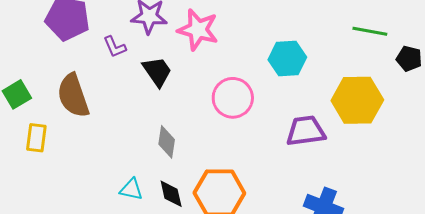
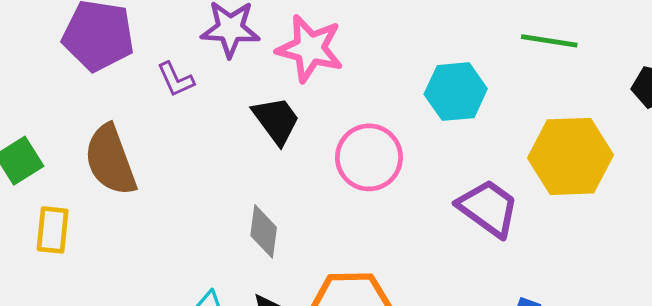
green line: (370, 31) -> (549, 41), moved
black trapezoid: (157, 72) -> (276, 120), moved
purple trapezoid: (306, 131) -> (488, 208), turned 45

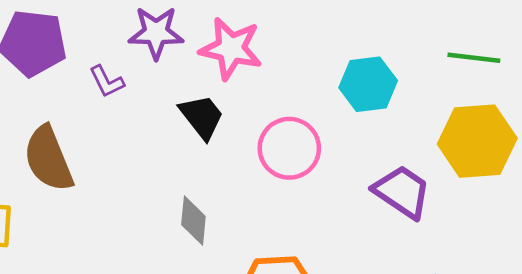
green line: (549, 41) -> (474, 58), moved

